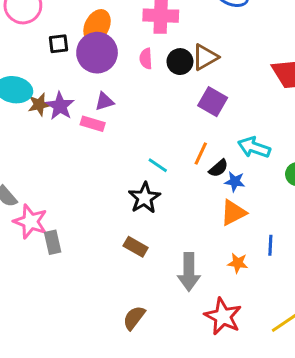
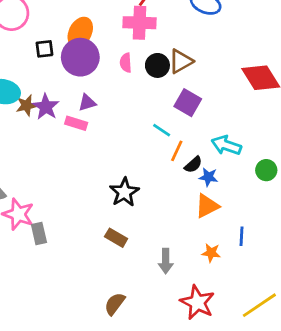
cyan line: (158, 165) -> (162, 130), moved
gray arrow: (189, 272) -> (166, 261), size x0.7

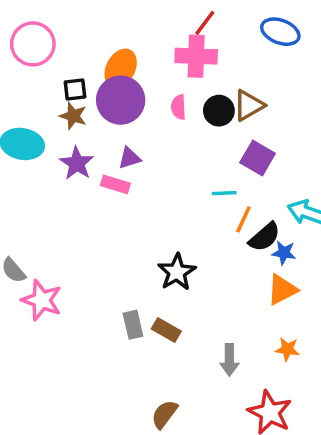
brown star: (27, 105) -> (73, 116), moved, turned 30
cyan line: (162, 130) -> (224, 193), turned -36
black semicircle: (193, 165) -> (265, 237), size x1.4
gray rectangle: (39, 234) -> (133, 325), moved

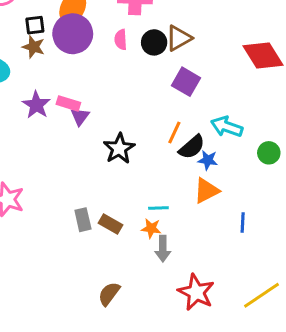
purple triangle: (129, 158) -> (80, 117), moved, turned -36
purple star: (77, 163) -> (36, 105), moved
cyan line: (224, 193) -> (158, 208), moved
black star: (177, 272) -> (119, 148), moved
orange star: (287, 349) -> (151, 228), moved

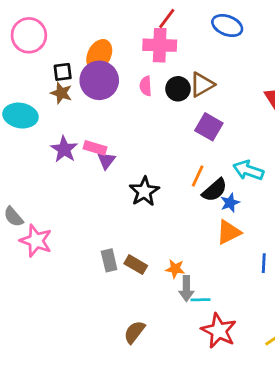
blue star: (208, 160) -> (230, 203), turned -30
cyan line: (158, 208) -> (200, 300), moved

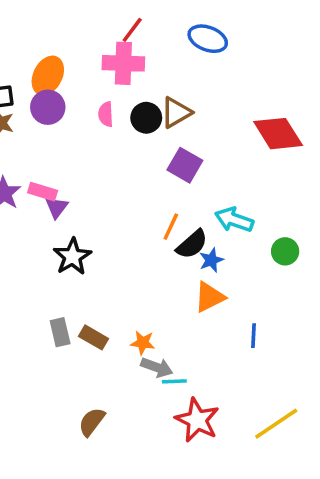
purple circle: (99, 80) -> (48, 107), size x0.7
black star: (144, 191) -> (72, 257), moved
gray arrow: (186, 288) -> (157, 367), turned -70

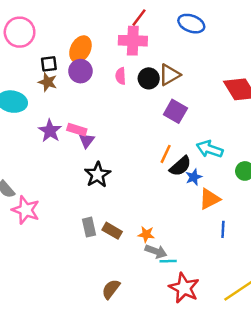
orange triangle: (209, 297) -> (210, 199), moved

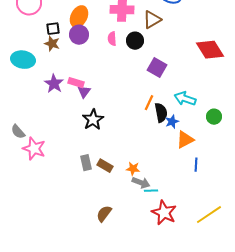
brown triangle: (169, 75) -> (152, 20), moved
black semicircle: (180, 166) -> (161, 113), turned -60

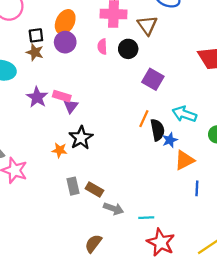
brown triangle: (152, 20) -> (147, 25), turned -36
orange star: (133, 169) -> (60, 150), moved
gray arrow: (141, 183) -> (114, 209), moved

